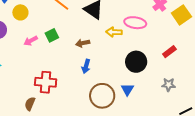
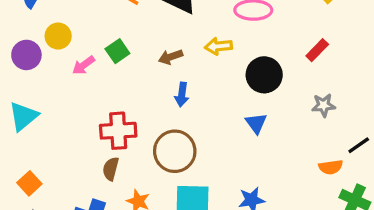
yellow circle: (20, 12) -> (58, 36), moved
yellow arrow: (114, 32) -> (218, 46), moved
brown circle: (102, 96) -> (175, 151), moved
brown semicircle: (30, 104) -> (111, 169), moved

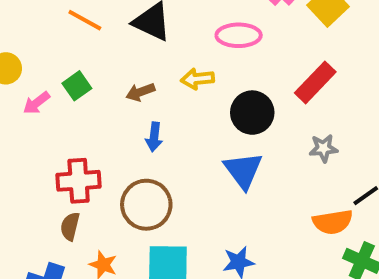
red rectangle: (317, 50) -> (315, 82), size x1.5
blue triangle: (256, 123) -> (243, 170), size x1.5
orange semicircle: (331, 167) -> (333, 222), size x1.4

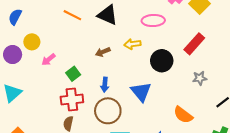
green square: (77, 86) -> (73, 74), moved
blue arrow: (154, 137) -> (105, 85), moved
blue triangle: (243, 170) -> (141, 92), moved
orange semicircle: (333, 222) -> (183, 115), moved, turned 48

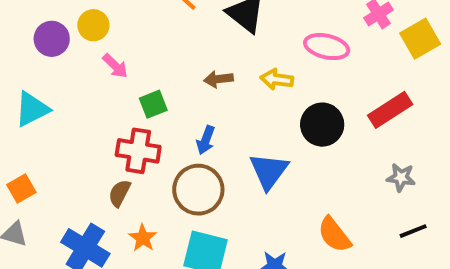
pink arrow: (49, 59) -> (115, 66), turned -112
gray star: (200, 78) -> (401, 177), moved

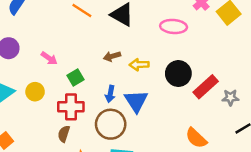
yellow circle: (93, 25) -> (35, 92), moved
yellow arrow: (277, 79) -> (139, 65), moved
red rectangle: (390, 110) -> (206, 87), moved
blue triangle: (269, 171) -> (136, 101), moved

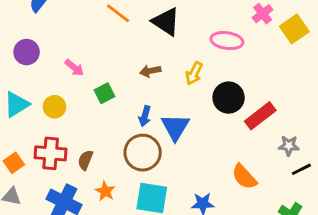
yellow arrow: (139, 65) -> (194, 73), moved, turned -66
gray star: (230, 98) -> (289, 146), moved
red cross: (71, 107) -> (51, 153), moved

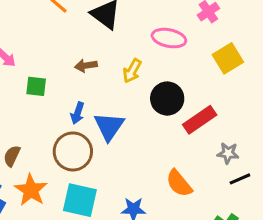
yellow square: (294, 29) -> (228, 58), moved
green square: (104, 93) -> (36, 86), turned 30
orange star: (105, 191) -> (31, 190), size x1.5

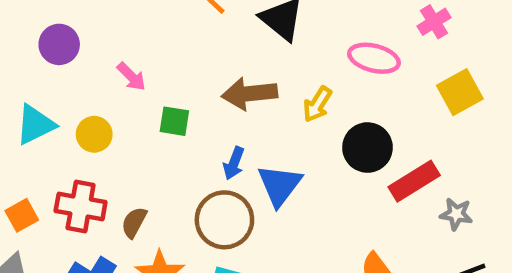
brown arrow: (86, 66) -> (249, 94), size x1.6
gray star: (228, 153) -> (456, 214), moved

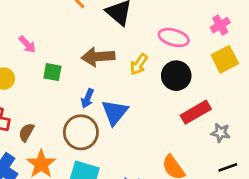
pink cross: (434, 22) -> (220, 25), moved
black circle: (367, 148) -> (176, 76), moved

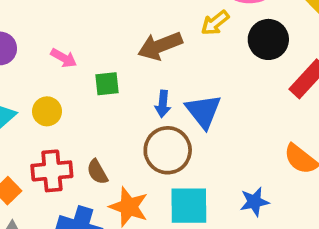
yellow arrow: (139, 64) -> (215, 23), moved, turned 35
brown semicircle: (26, 132) -> (97, 172), turned -42

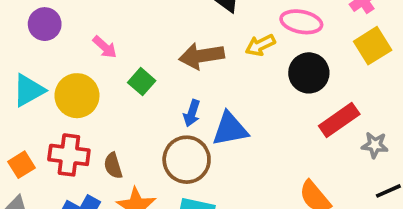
green square: (107, 84) -> (142, 82), turned 35
yellow circle: (47, 111) -> (77, 96), size x1.5
blue triangle: (203, 111) -> (230, 129), turned 45

